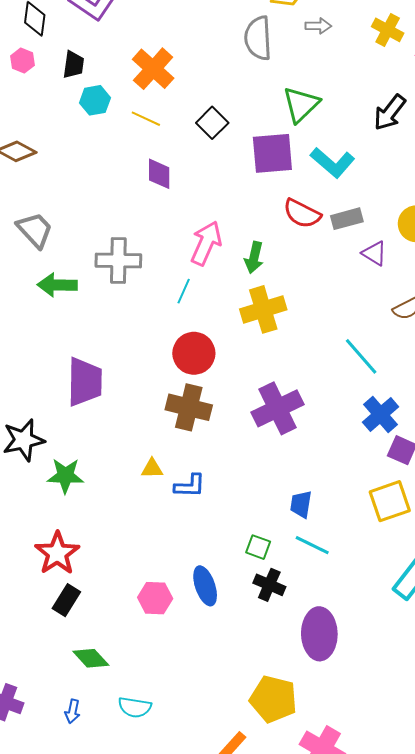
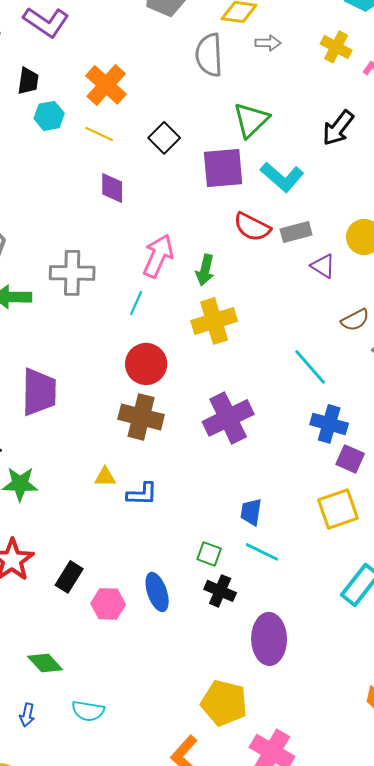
blue cross: (381, 414) -> (329, 424), turned -33
black rectangle: (66, 600) -> (69, 577), moved

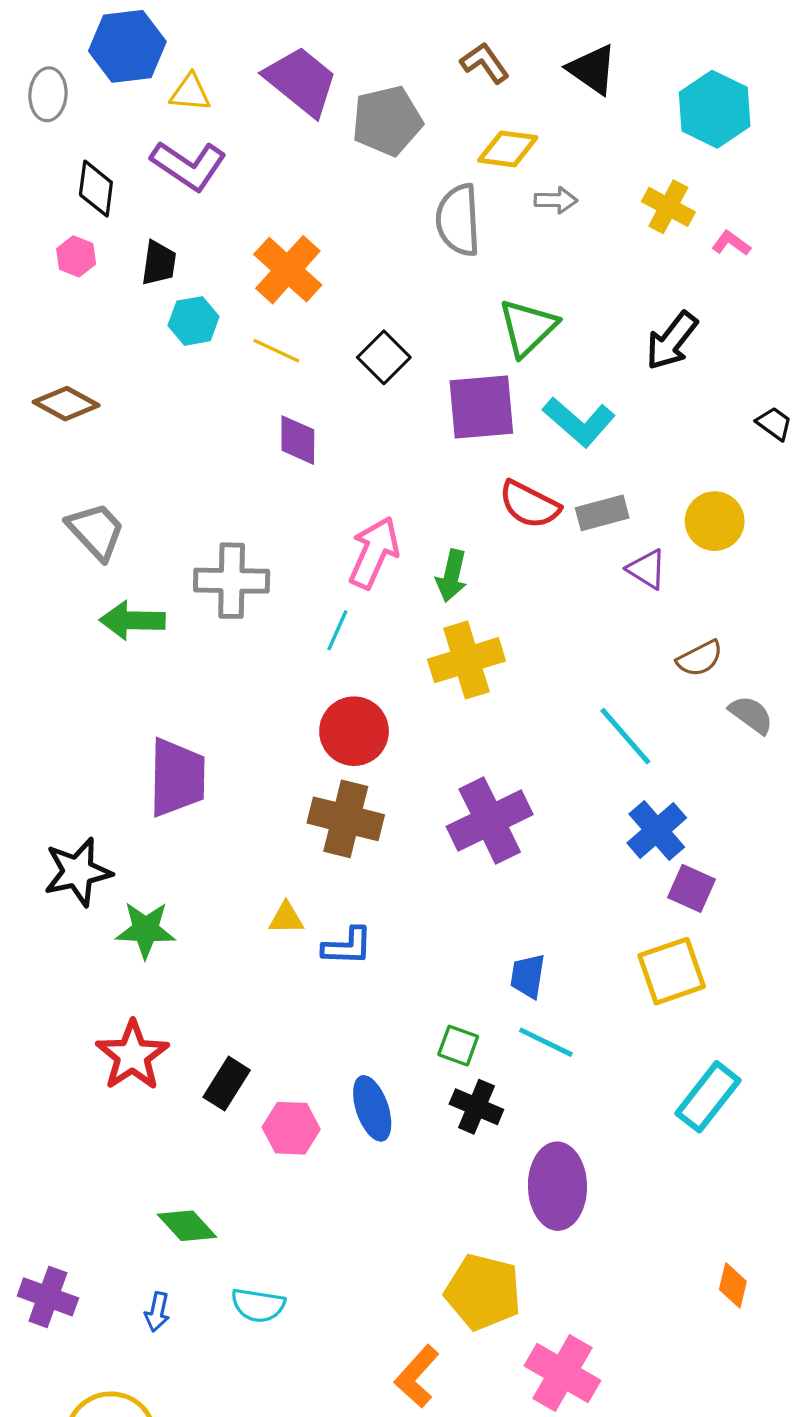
blue cross: (329, 424) -> (657, 830), turned 33

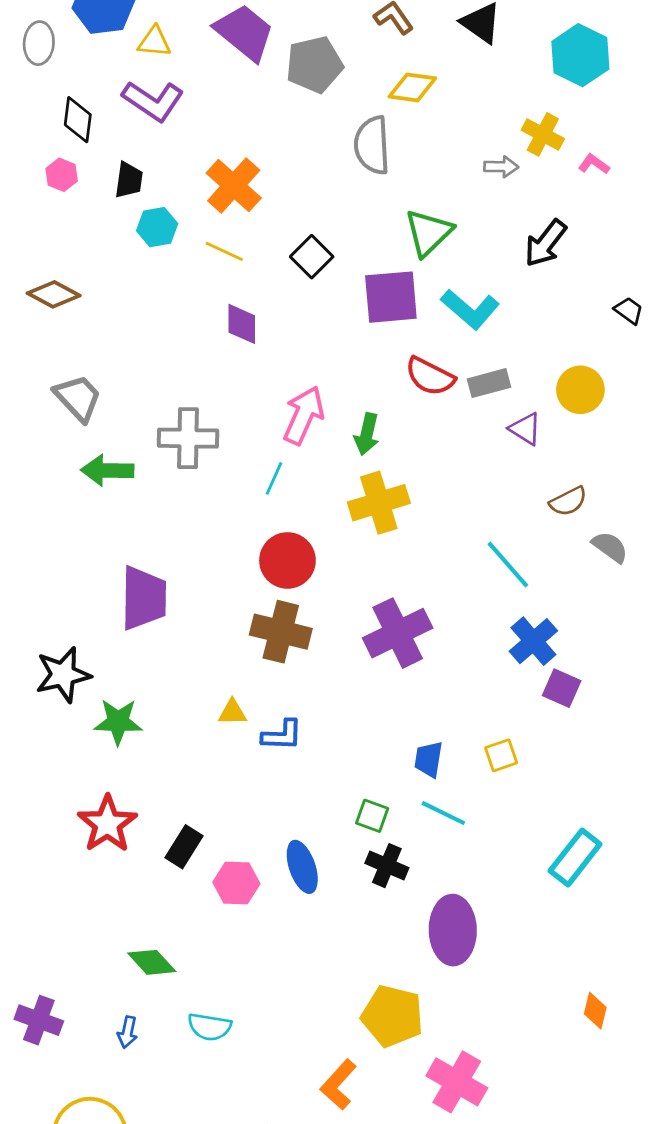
gray arrow: (556, 200) -> (501, 167), moved
yellow square: (672, 971) -> (501, 755), moved, size x0.6

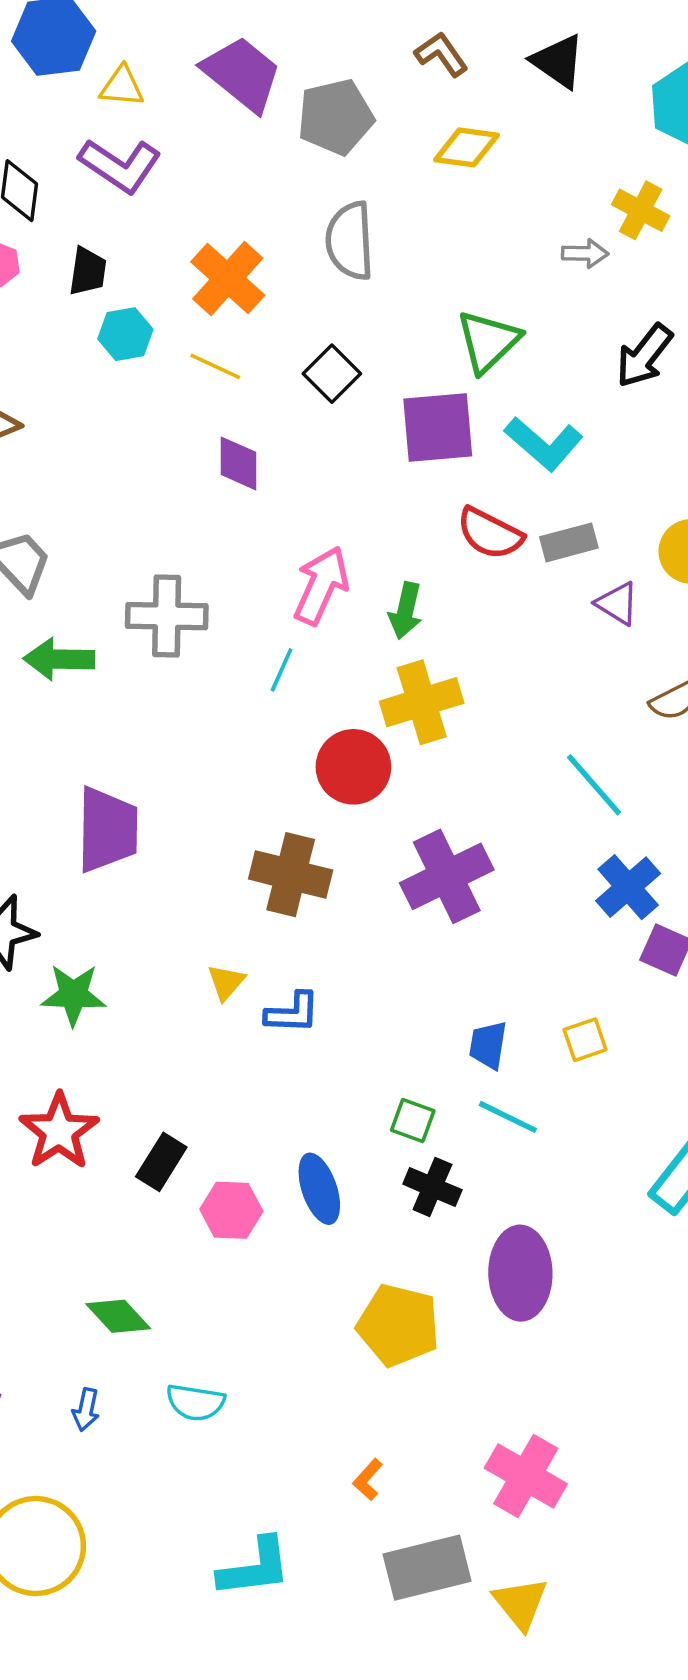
gray semicircle: (372, 145) -> (350, 241), moved
red circle: (287, 560) -> (353, 767), moved
yellow triangle: (232, 712) -> (226, 982), turned -48
yellow pentagon: (392, 1016) -> (398, 1325), moved
orange L-shape: (339, 1085) -> (368, 1480), size x0.6

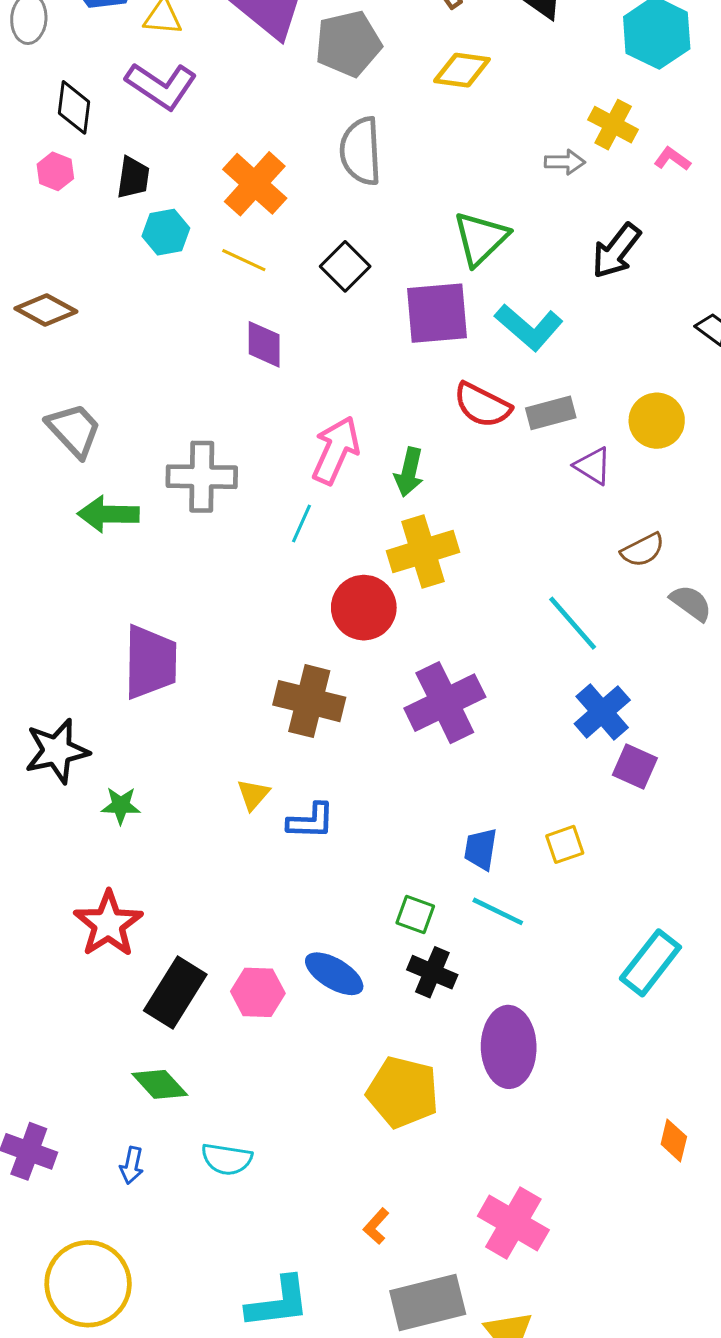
green star: (73, 995) -> (121, 805), size x0.7
black rectangle: (161, 1162) -> (175, 992), moved, size x1.4
blue ellipse: (319, 1189) -> (334, 974), turned -40

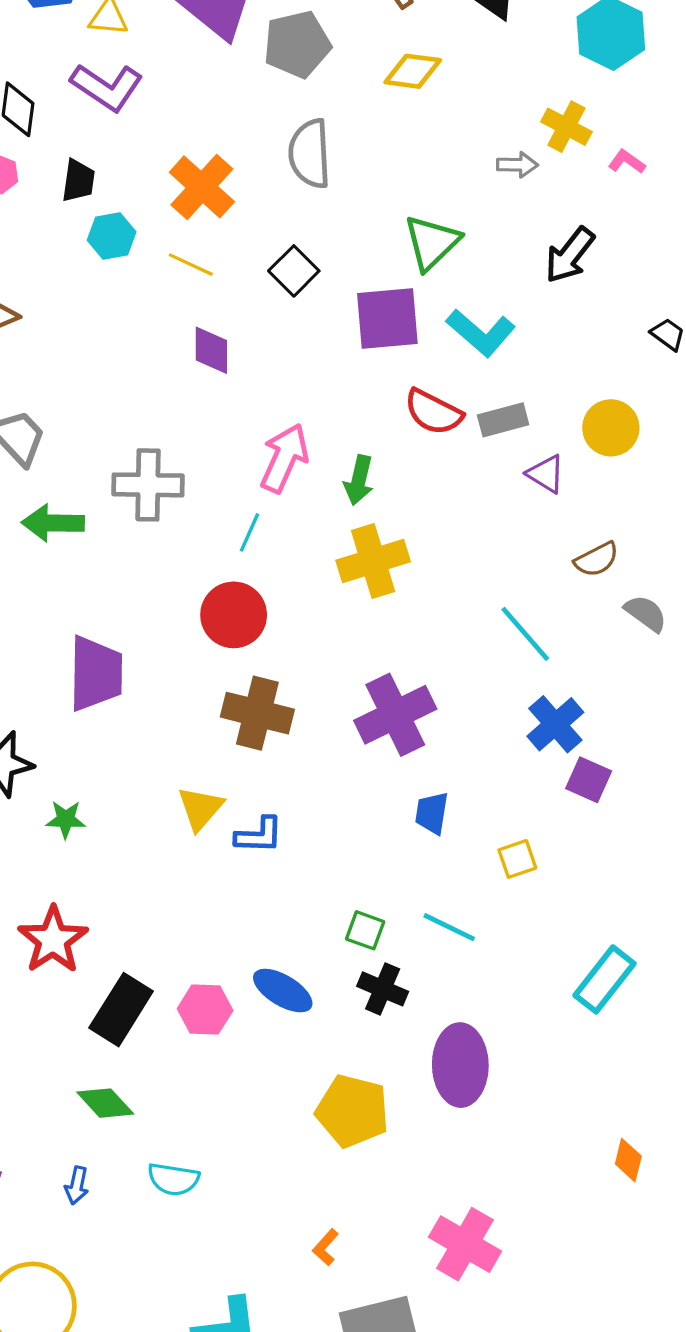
red circle: (364, 608) -> (234, 615), moved
yellow triangle: (253, 795) -> (200, 808), size x1.4
blue trapezoid: (481, 849) -> (432, 813), moved

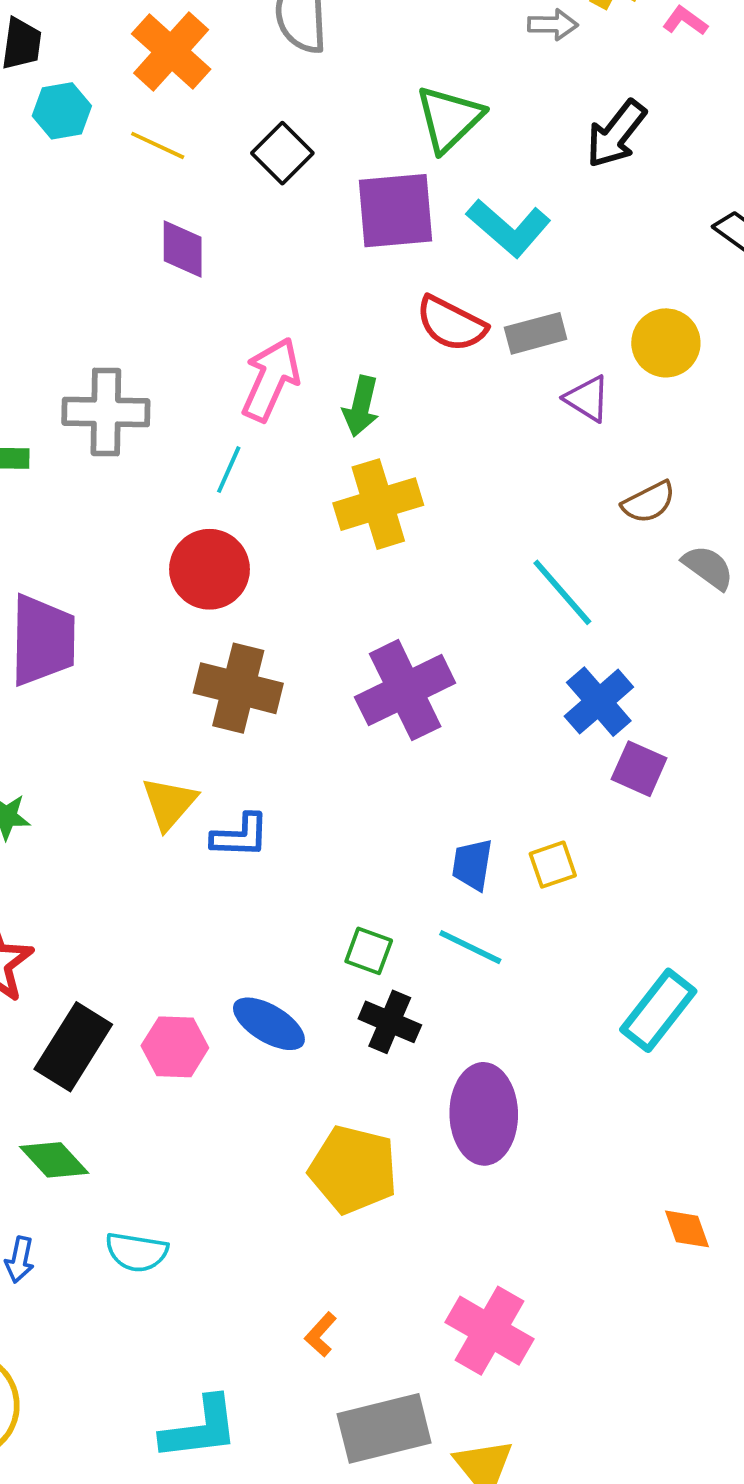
blue trapezoid: (432, 813) -> (472, 865), moved
orange diamond: (628, 1160) -> (687, 1229), turned -33

